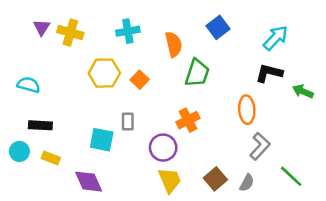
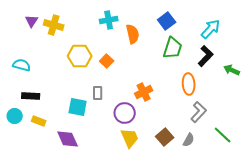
cyan cross: (128, 31) -> (109, 20), moved
green trapezoid: (197, 73) -> (173, 48), moved
black L-shape: (269, 73) -> (206, 56), turned 120

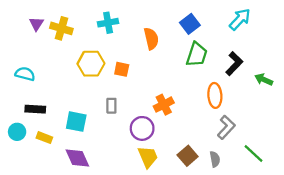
cyan cross: (109, 20) -> (108, 23), moved
cyan arrow: (211, 29) -> (240, 19), moved
orange square: (107, 61) -> (122, 69), turned -32
cyan square: (78, 107) -> (76, 122), moved
gray semicircle: (189, 140) -> (215, 159), turned -40

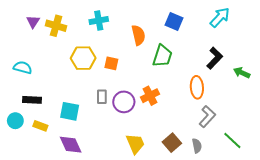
blue square: (190, 24) -> (174, 22), turned -30
green trapezoid: (197, 55) -> (162, 56), moved
purple circle: (142, 128) -> (124, 102), moved

